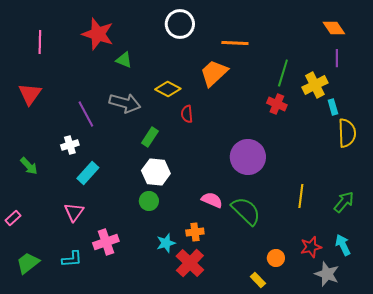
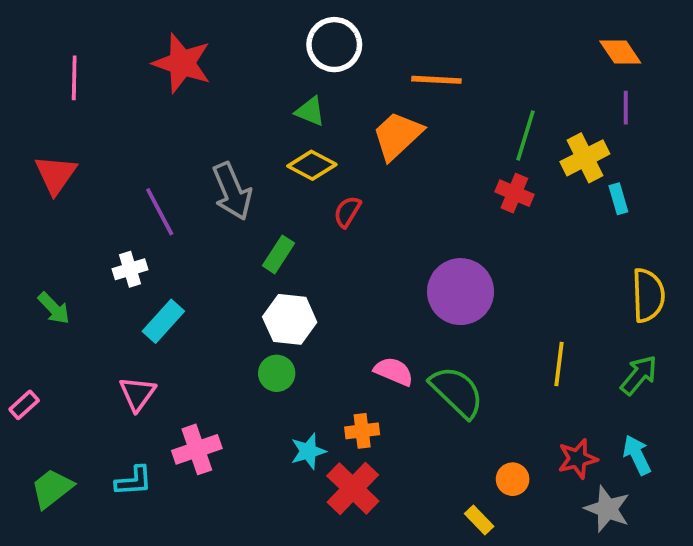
green triangle: (124, 60) -> (310, 111), moved
gray arrow: (125, 103) -> (232, 191), turned 52
red semicircle: (187, 114) -> (347, 212), turned 36
yellow semicircle: (347, 133) -> (648, 295), moved

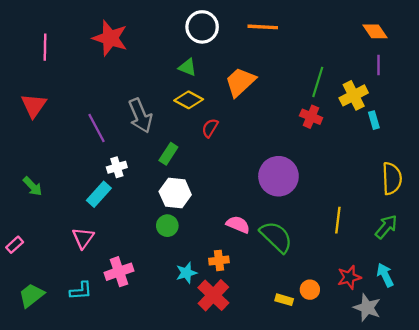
orange line: (436, 80) -> (263, 27), moved
white cross: (130, 269) -> (117, 167), moved
yellow rectangle: (479, 520) -> (284, 300), moved, turned -30

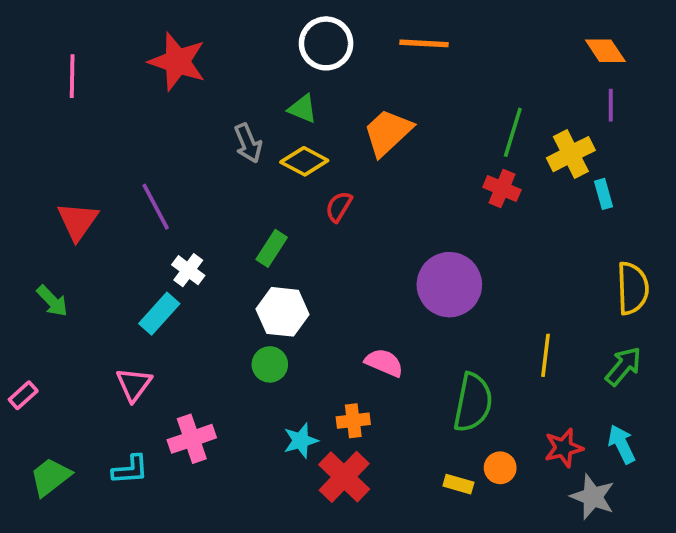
red triangle: (34, 105) -> (78, 221), moved
gray arrow: (140, 116) -> (248, 143), moved, size x0.7
white cross: (117, 167) -> (188, 270), turned -36
green semicircle: (276, 237) -> (473, 403), moved, turned 57

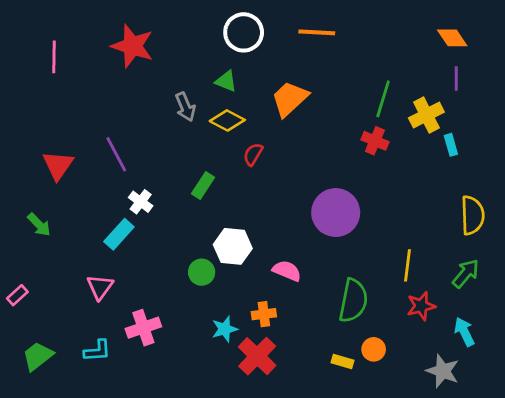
white hexagon: (283, 312) -> (233, 246), moved
red star: (564, 448) -> (421, 306), moved

